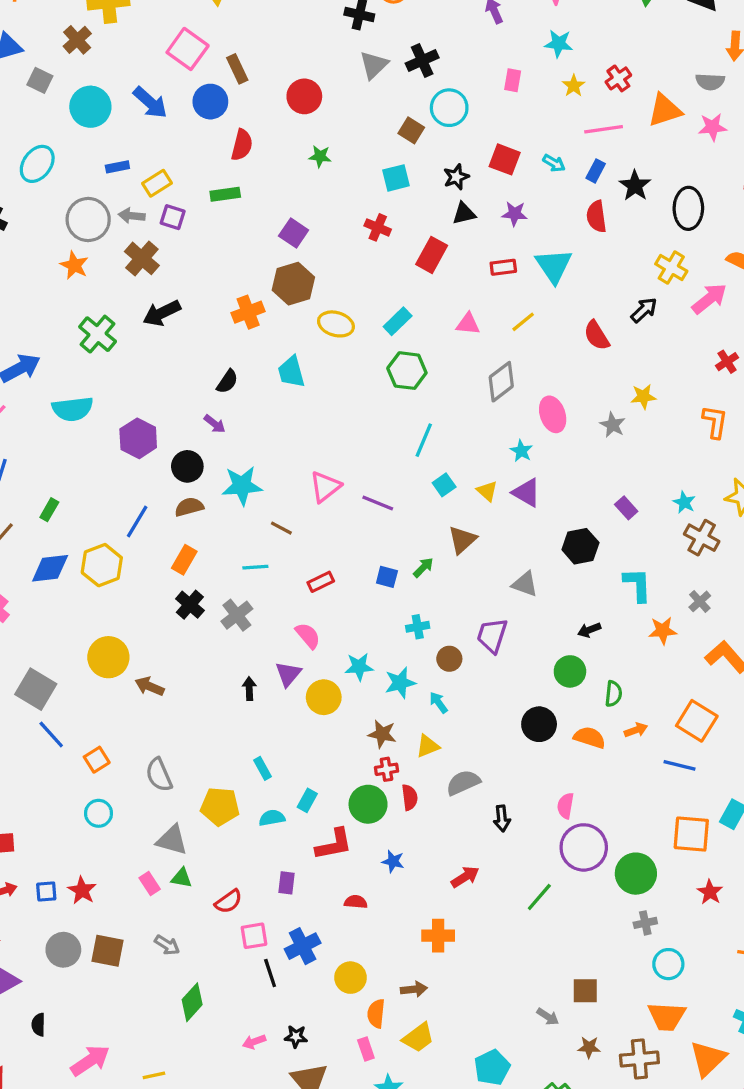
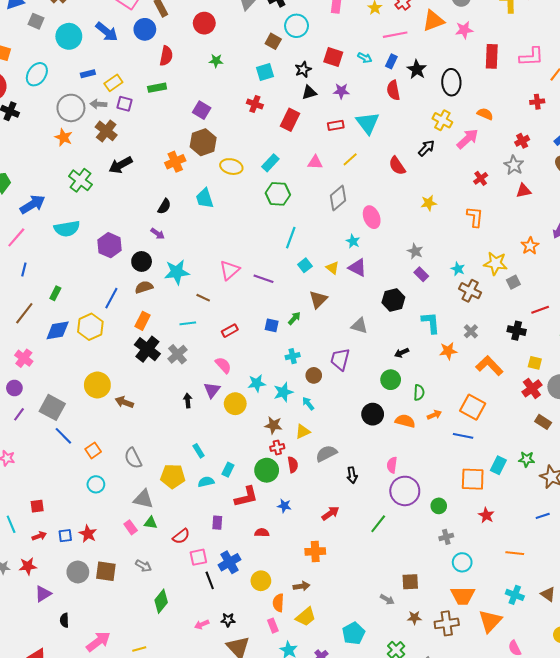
gray star: (613, 425) -> (415, 251), moved
black cross: (190, 605) -> (147, 349), size x1.4
green circle: (636, 874) -> (439, 506), size x0.6

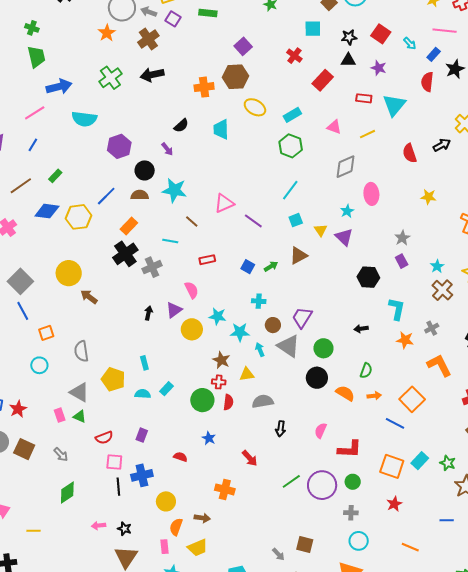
gray triangle: (359, 326) -> (289, 346), moved, size x1.4
green circle: (391, 380) -> (323, 348), moved
purple circle: (405, 491) -> (322, 485), moved
red L-shape: (246, 497) -> (350, 449), moved
red arrow: (330, 513) -> (250, 458), turned 66

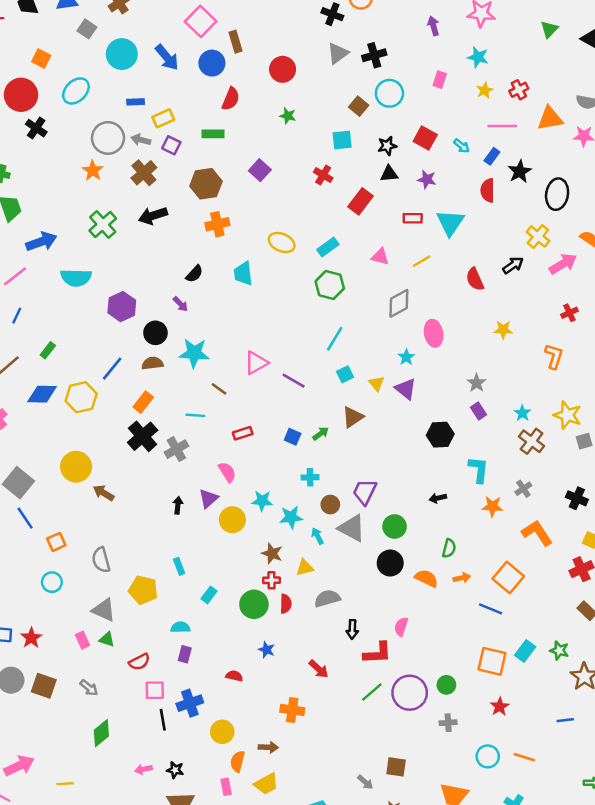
brown hexagon: (235, 77) -> (206, 184), moved
cyan semicircle: (143, 394) -> (180, 627), moved
red L-shape: (350, 449) -> (377, 653), moved
cyan circle: (359, 541) -> (488, 756), moved

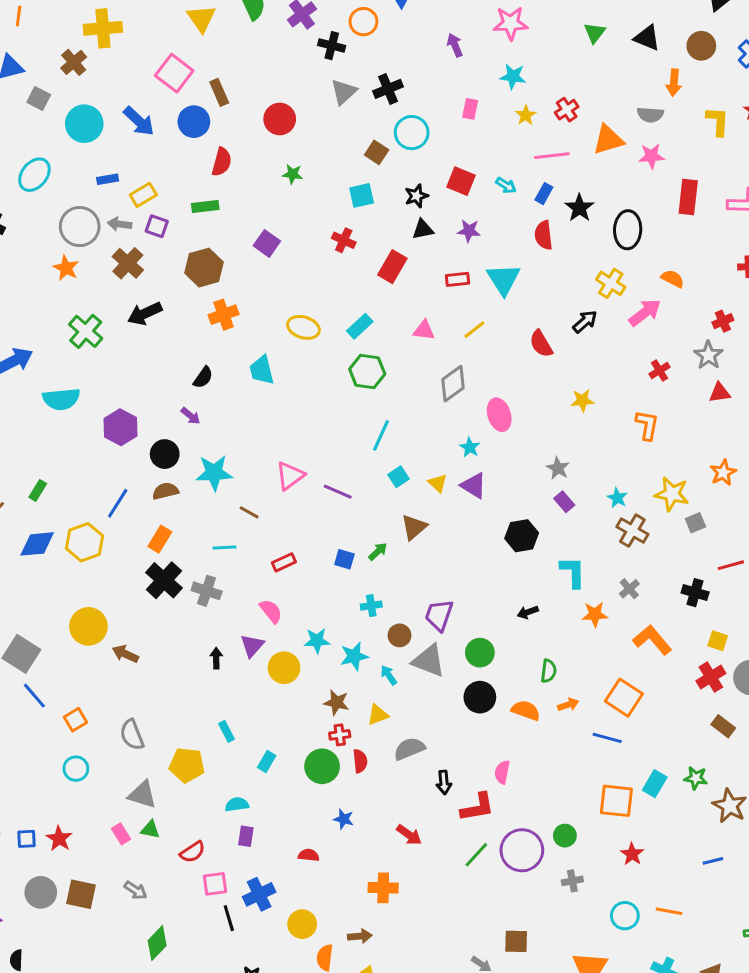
gray cross: (176, 449) -> (207, 591), turned -35

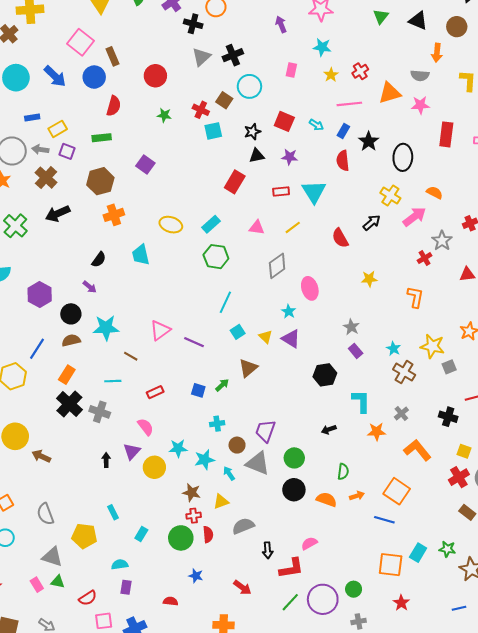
red cross: (344, 240) -> (201, 110), moved
gray star: (708, 355) -> (442, 241), moved
pink semicircle: (502, 772) -> (309, 543), turned 49

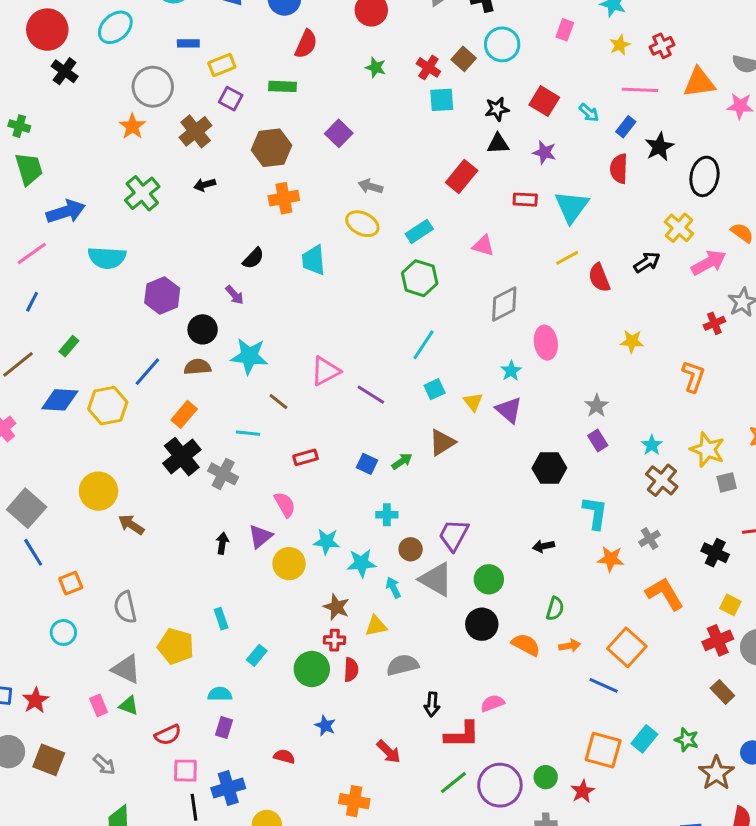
gray arrow: (40, 150) -> (370, 186), moved
black arrow: (58, 214) -> (205, 185), size x0.6
yellow line: (293, 227) -> (567, 258), moved
red star: (401, 603) -> (583, 791), moved

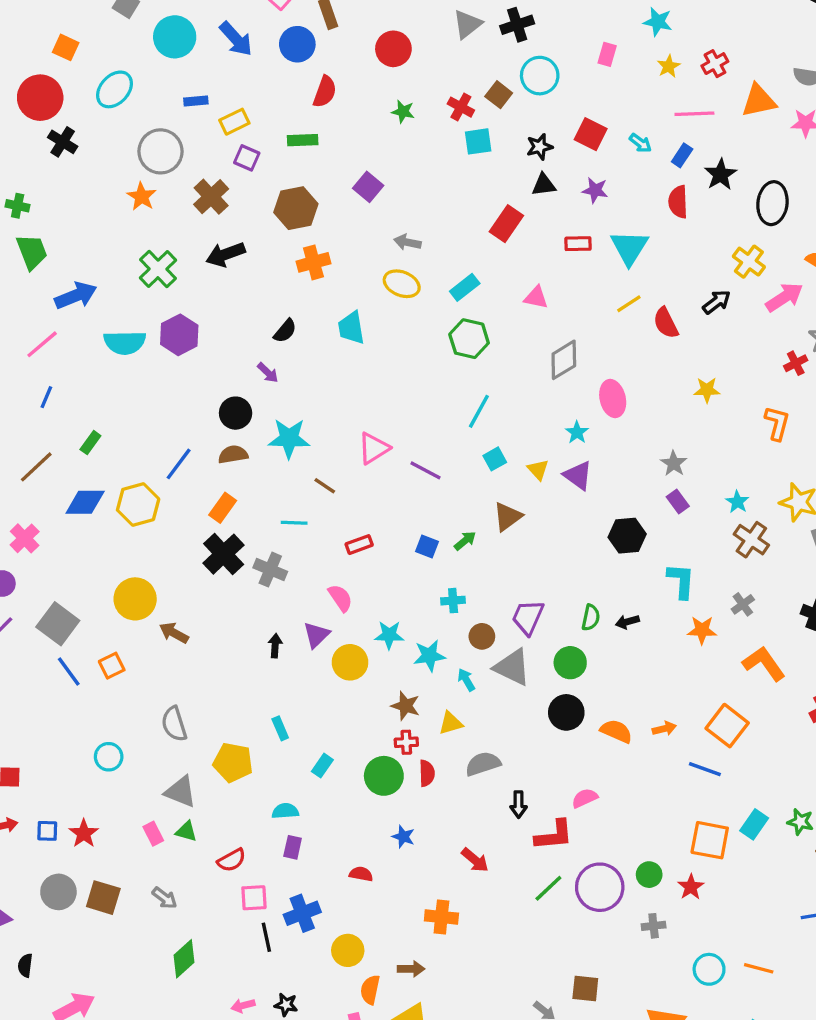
black arrow: (205, 185) -> (226, 254), size x1.6
purple hexagon: (162, 295) -> (179, 335), moved
orange square: (71, 583) -> (112, 666), moved
green semicircle: (555, 609) -> (591, 618), moved

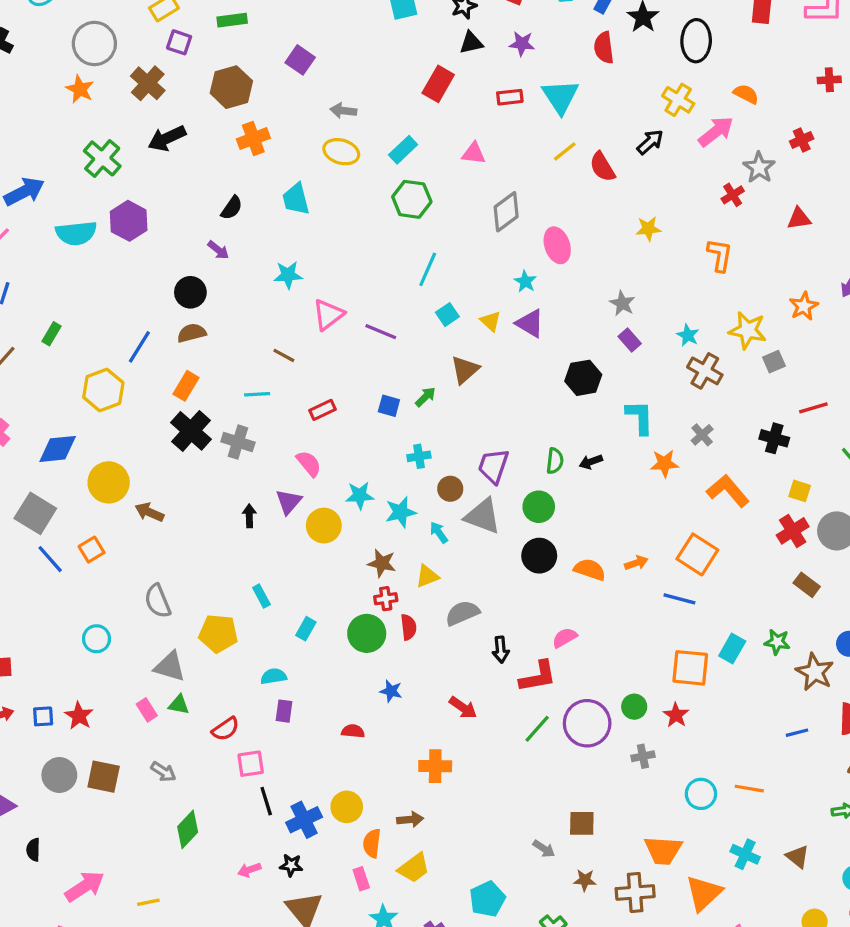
cyan star: (289, 438) -> (288, 275), moved, size x0.7
blue diamond: (85, 502) -> (58, 449), moved
blue cross: (302, 913) -> (304, 820), moved

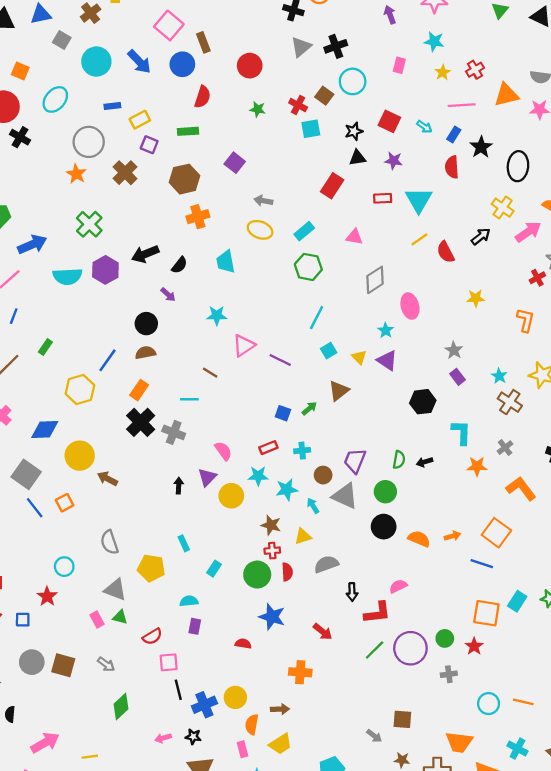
black arrow: (167, 138) -> (145, 254), moved
red rectangle: (322, 410) -> (268, 448), moved
blue star: (391, 691) -> (272, 617), size x1.6
red star: (79, 716) -> (47, 596), moved

